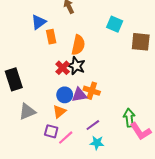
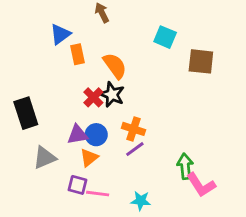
orange semicircle: (78, 45) -> (115, 66), turned -48
purple triangle: (79, 95) -> (78, 135), moved
purple line: (93, 125) -> (135, 149), moved
pink line: (66, 138) -> (98, 194), turned 49

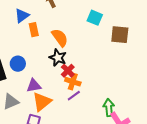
red cross: (93, 97) -> (68, 71), moved
blue circle: (96, 135) -> (18, 64), moved
orange triangle: (89, 158) -> (42, 102), size x1.5

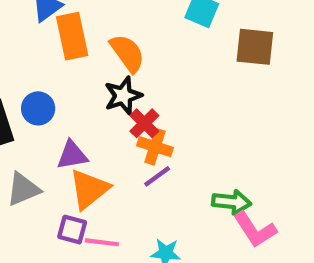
orange rectangle: (34, 30) -> (72, 36), size x1.5
black star: (58, 58) -> (123, 96), turned 30
green arrow: (109, 108) -> (232, 202), turned 102

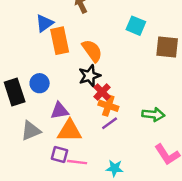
orange triangle: (89, 189) -> (70, 131), turned 40
green arrow: (232, 202) -> (153, 115), moved

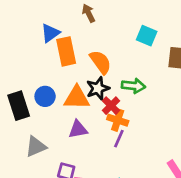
purple triangle: (60, 111) -> (78, 129), moved
green arrow: (153, 115) -> (133, 86), moved
purple line: (110, 123) -> (119, 139), turned -30
orange triangle: (70, 131) -> (77, 98), moved

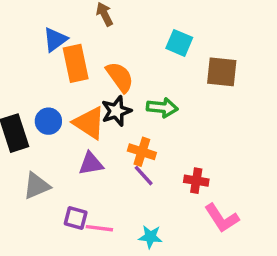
orange triangle: (77, 98) -> (89, 123), turned 32
red cross: (111, 106) -> (196, 181), moved, turned -36
purple line: (119, 139) -> (144, 176), turned -66

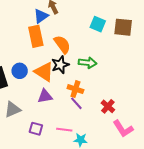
blue triangle: (55, 40) -> (41, 16), moved
brown square: (222, 72) -> (123, 27), moved
red cross: (196, 181) -> (108, 106), turned 32
pink line: (99, 228) -> (64, 130), moved

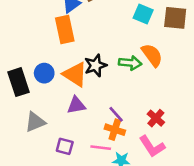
orange semicircle: (62, 44) -> (152, 55), moved
orange cross: (75, 89) -> (115, 130), moved
pink L-shape: (123, 129) -> (152, 146), moved

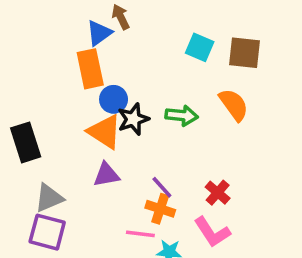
orange semicircle: (152, 55) -> (234, 105), moved
blue circle: (44, 73) -> (114, 99), moved
purple square: (65, 146) -> (47, 232), moved, size x1.5

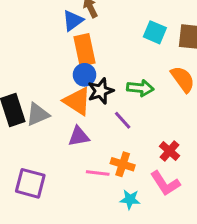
orange rectangle: (90, 69) -> (85, 50), moved
purple line: (162, 187) -> (123, 120), moved
gray triangle: (49, 198) -> (38, 114), moved
pink line: (140, 234) -> (98, 173), moved

